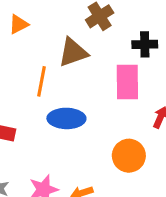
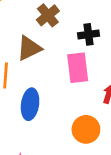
blue ellipse: (66, 118) -> (30, 104), turned -76

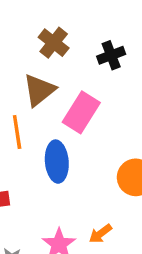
pink rectangle: (78, 68) -> (81, 112), moved, turned 52

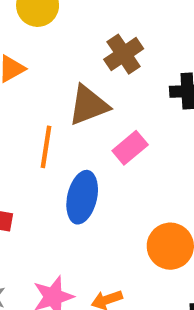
pink rectangle: (81, 112) -> (130, 148), size x0.7

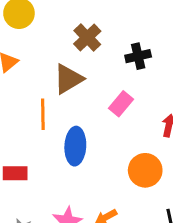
pink rectangle: (130, 148) -> (121, 104), moved

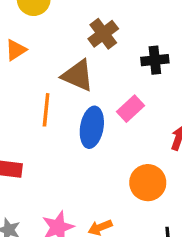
brown triangle: (68, 79) -> (78, 75), turned 48
blue ellipse: (75, 146) -> (92, 127), moved

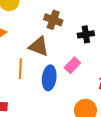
brown cross: (103, 34) -> (53, 20), turned -30

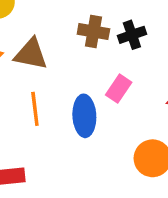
brown cross: (53, 20) -> (93, 32), moved
brown triangle: (39, 46) -> (31, 54), moved

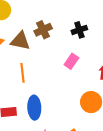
brown cross: (93, 32) -> (43, 30), moved, turned -36
blue ellipse: (84, 116) -> (34, 108), moved

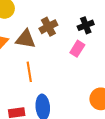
pink rectangle: (71, 61) -> (77, 49), moved

